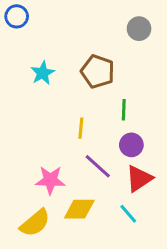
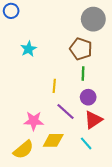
gray circle: (139, 29) -> (93, 19), size x1.5
brown pentagon: (98, 71) -> (81, 49), moved

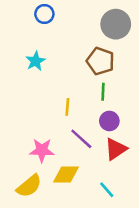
blue circle: (11, 11) -> (44, 14), moved
cyan line: (86, 143) -> (107, 190), moved

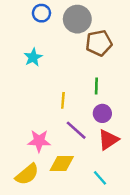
gray circle: (116, 24) -> (77, 19), moved
brown pentagon: (100, 61) -> (99, 43), moved, turned -30

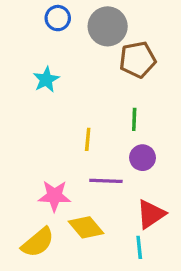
purple line: (76, 130) -> (106, 181), turned -40
red triangle: (108, 140) -> (151, 214), moved
yellow diamond: (62, 164) -> (86, 227), turned 50
cyan line: (100, 178) -> (139, 247), turned 35

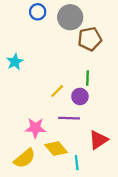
cyan star: (46, 80) -> (15, 62), moved
yellow line: (88, 139) -> (57, 91), turned 40
purple circle: (142, 158) -> (80, 96), moved
cyan line: (139, 247) -> (77, 163), moved

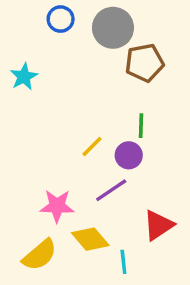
cyan star: (15, 62) -> (24, 77), moved
purple line: (69, 118) -> (111, 190), turned -36

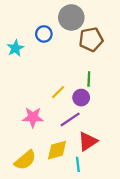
blue circle: (61, 19) -> (44, 34), moved
pink star: (57, 206) -> (33, 117), moved
red triangle: (158, 225) -> (88, 141), moved
yellow diamond: (90, 239) -> (57, 150), turned -65

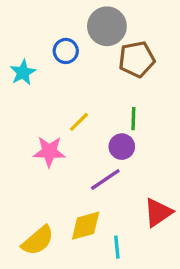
yellow line: (58, 92) -> (79, 122), moved
pink star: (33, 117) -> (49, 152), moved
red triangle: (88, 141) -> (158, 213), moved

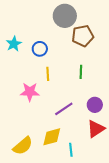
blue circle: (66, 51) -> (40, 49), moved
yellow line: (79, 122) -> (48, 74), turned -48
purple circle: (122, 147) -> (95, 105), moved

